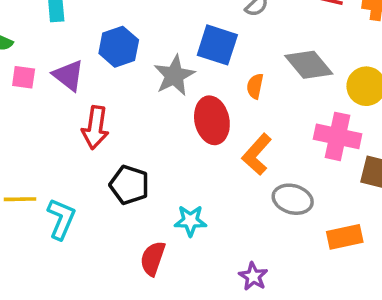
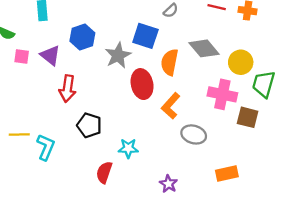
orange semicircle: (255, 86) -> (170, 62), size x1.6
orange rectangle: (345, 237) -> (227, 173), moved

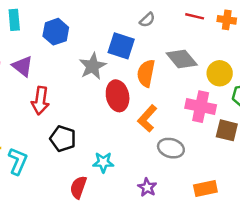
blue hexagon: (82, 37) -> (56, 32), moved
purple star: (168, 184) -> (147, 187), moved

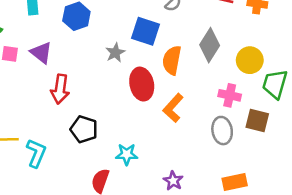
gray diamond: (182, 59) -> (210, 45), turned 72
gray star: (93, 66) -> (115, 53), size x0.7
pink cross: (201, 107) -> (230, 95), size x0.7
gray ellipse: (171, 148) -> (222, 131), moved, turned 65

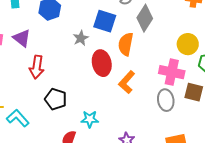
gray diamond: (210, 45) -> (145, 18), moved
pink cross: (230, 95) -> (172, 72), size x1.4
cyan L-shape: (36, 153) -> (18, 118), turned -65

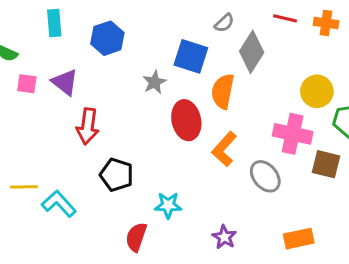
gray ellipse: (166, 100) -> (265, 176), moved, turned -30

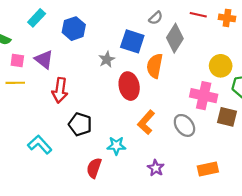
cyan rectangle: (54, 23) -> (37, 18), turned 48
orange L-shape: (224, 149) -> (146, 122), moved
yellow line: (24, 187) -> (15, 83), moved

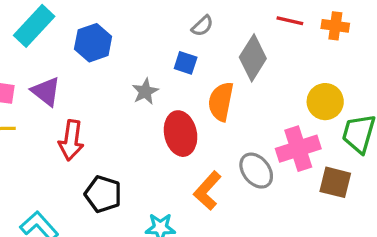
cyan rectangle: (37, 18) -> (34, 26), size x1.4
gray semicircle: (156, 18) -> (202, 26), moved
blue square: (132, 41) -> (186, 63), size x0.6
pink cross: (204, 96) -> (298, 149), turned -30
gray ellipse: (184, 125) -> (256, 171), moved

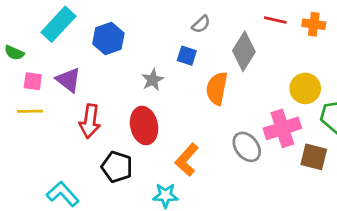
red ellipse: (181, 134) -> (144, 126), moved
orange L-shape: (207, 191) -> (187, 160), moved

